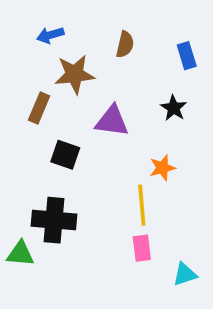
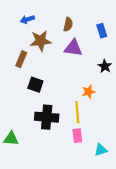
black star: (174, 108) -> (105, 66), moved
purple triangle: (112, 121) -> (73, 48), moved
black cross: (54, 220) -> (47, 117), moved

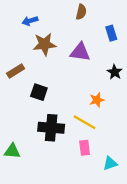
brown semicircle: (68, 24) -> (81, 12), moved
brown rectangle: (21, 59) -> (16, 71), moved, turned 35
yellow line: (77, 112) -> (85, 122), turned -55

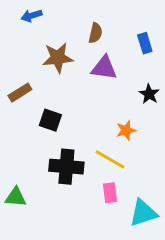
brown semicircle: (81, 12) -> (95, 33), moved
blue arrow: (30, 21) -> (32, 16), moved
cyan triangle: (110, 163) -> (143, 213), size x1.5

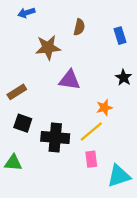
purple triangle: (104, 68) -> (70, 80), moved
brown rectangle: (20, 93) -> (17, 92), moved
black square: (50, 120) -> (23, 123), moved
yellow line: (110, 159) -> (91, 132), turned -70

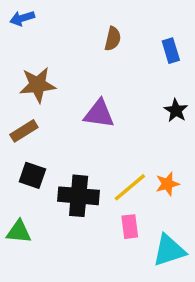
blue arrow: (26, 13) -> (22, 18), moved
brown star: (48, 48) -> (38, 85), moved
orange star: (104, 108) -> (167, 184), moved

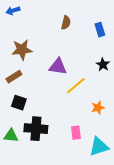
yellow line: (130, 187) -> (76, 86), moved
black cross: (79, 196) -> (36, 129), moved

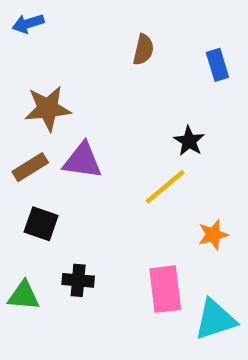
black star: (103, 65) -> (189, 141), moved
purple triangle: (58, 67) -> (82, 161), moved
black cross: (36, 129) -> (78, 280), size x0.6
pink rectangle: (76, 133) -> (165, 289), size x1.5

